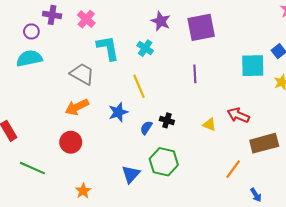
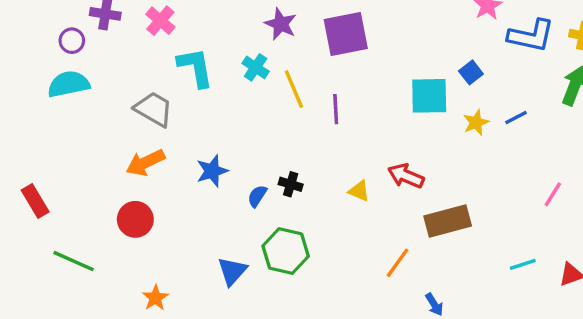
yellow line: (139, 86) -> (294, 89), moved

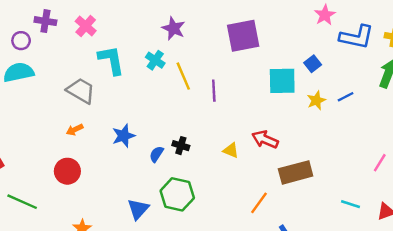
purple square: (346, 34) -> (243, 36), moved
orange arrow: (145, 163) -> (75, 130), size x0.6
pink line: (553, 194) -> (380, 163), moved
cyan line: (523, 264) -> (350, 204), turned 36

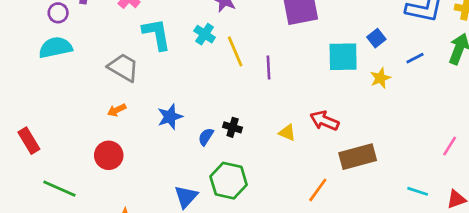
blue line: (346, 97) -> (415, 58), moved

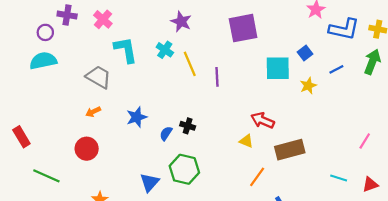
yellow triangle: (287, 133) -> (246, 141), moved

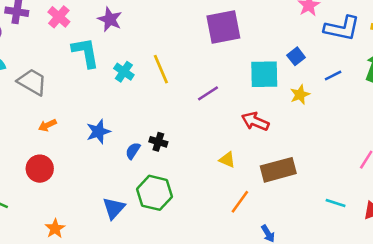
purple star: (181, 22) -> (110, 19), moved
cyan cross: (165, 50) -> (124, 72), moved
gray trapezoid: (99, 77) -> (32, 82), moved
purple line: (217, 77) -> (208, 93), moved, turned 60
red arrow: (263, 120) -> (255, 121), moved

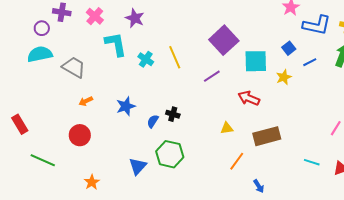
purple square: (223, 27) -> (224, 40), moved, turned -32
blue square: (296, 56) -> (289, 48), moved
yellow triangle: (227, 160) -> (227, 128), turned -32

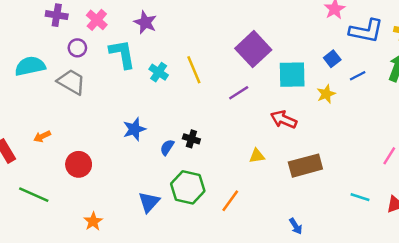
purple circle: (42, 28) -> (77, 48), moved
orange arrow: (86, 101) -> (42, 136), moved
orange line: (237, 161) -> (230, 201), moved

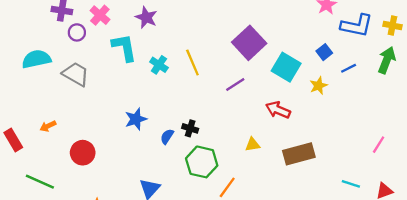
purple circle: (77, 48) -> (77, 32), moved
cyan square: (292, 75) -> (286, 67), turned 32
green hexagon: (188, 187) -> (202, 162), moved

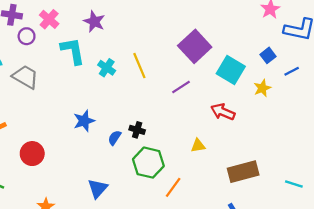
brown rectangle: (299, 154) -> (243, 172), moved

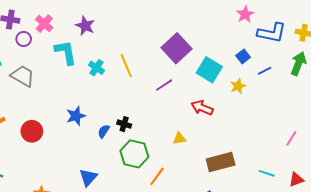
red circle: (32, 154) -> (32, 131), moved

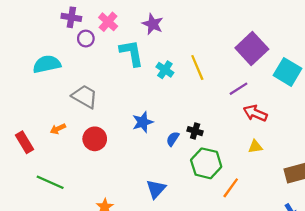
gray trapezoid: (23, 76) -> (85, 96), moved
red arrow: (202, 108) -> (255, 113), moved

